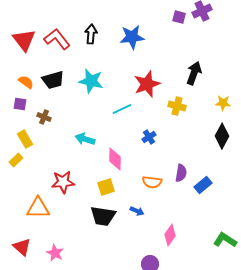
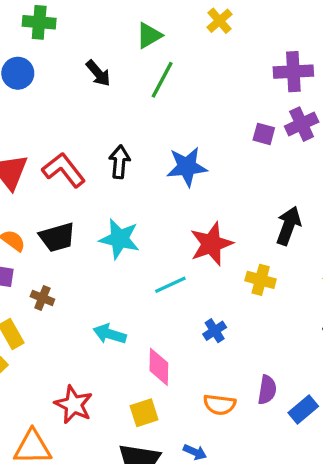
red star: (63, 182) -> (74, 405), turned 30

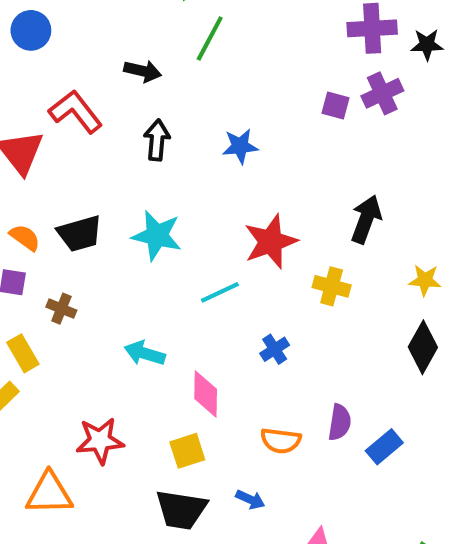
black arrow: (98, 73) -> (143, 71), moved, turned -36
blue star: (187, 167) -> (240, 146), size x0.7
red L-shape: (64, 170) -> (76, 112), moved
red star: (74, 405) -> (100, 441), turned -30

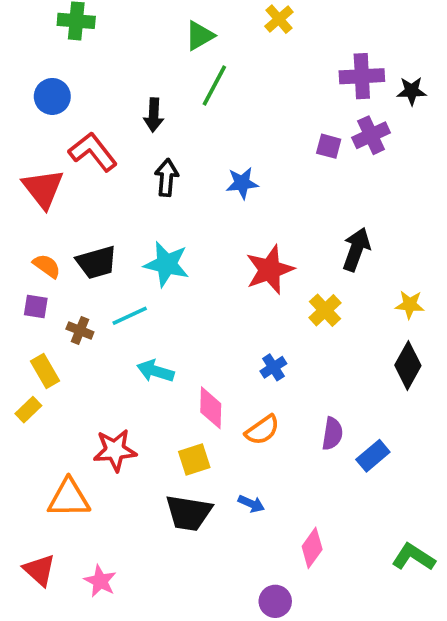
blue circle: (31, 30) -> (52, 96), moved
black arrow: (143, 71) -> (154, 115), turned 80
yellow cross: (332, 286) -> (325, 310), turned 32
cyan line: (220, 292) -> (130, 316), moved
orange semicircle: (281, 441) -> (262, 430), moved, turned -42

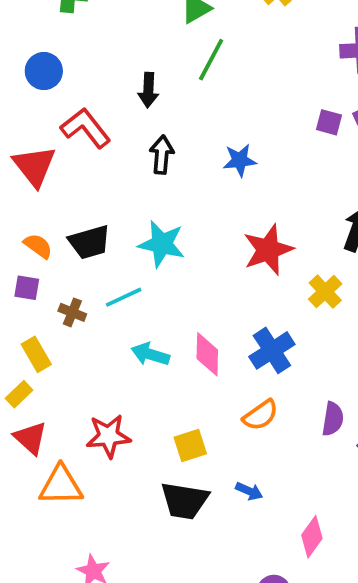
blue cross: (273, 367) -> (272, 350), size x1.6
pink diamond: (211, 408) -> (207, 354), moved
red triangle: (39, 570) -> (31, 438), moved

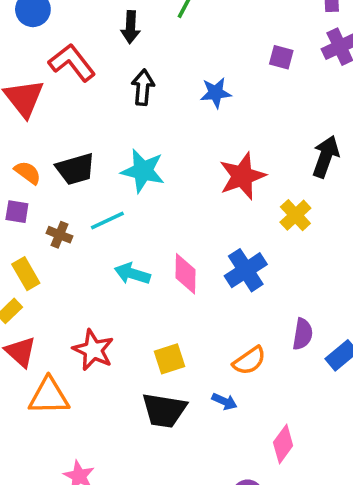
purple square: (329, 122) -> (281, 57), moved
orange semicircle: (261, 415) -> (249, 361), moved
red star: (108, 436) -> (93, 350), turned 30

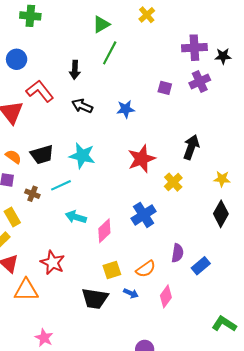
black arrow: (143, 87) -> (82, 106), turned -72
pink diamond: (185, 274) -> (104, 231), moved, turned 45
yellow square: (170, 359) -> (112, 270), moved
pink diamond: (283, 444) -> (166, 296), moved

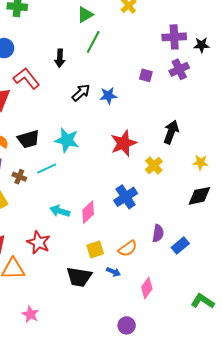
black arrow: (82, 106) -> (81, 93), moved, turned 114
black diamond: (221, 214) -> (199, 196), turned 50
cyan arrow: (76, 217) -> (60, 211), moved
pink diamond: (166, 296) -> (147, 288), moved

